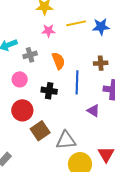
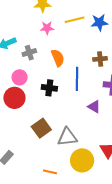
red circle: (22, 110) -> (14, 98), moved

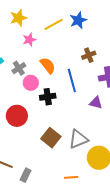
pink circle: (20, 77) -> (31, 83), moved

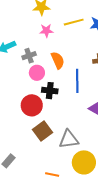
red circle: (17, 116) -> (32, 105), moved

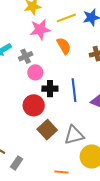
pink star: (46, 31) -> (40, 29), size x1.5
orange semicircle: (58, 60) -> (64, 46), moved
blue line: (77, 81) -> (74, 90), moved

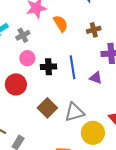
pink circle: (35, 72) -> (27, 58), moved
red circle: (34, 105) -> (16, 84), moved

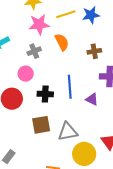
gray cross: (23, 35) -> (34, 51), moved
black cross: (49, 67) -> (45, 94), moved
brown square: (47, 108) -> (41, 125), turned 30

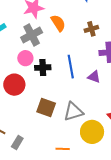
gray cross: (34, 51) -> (32, 35), size x1.5
black cross: (45, 94) -> (43, 68), moved
brown square: (41, 125) -> (46, 107), turned 36

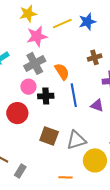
orange semicircle: (58, 23) -> (62, 72), moved

